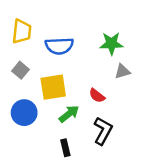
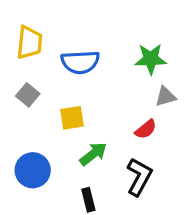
yellow square: (53, 87) -> (72, 118), size x0.7
red semicircle: (97, 96) -> (146, 129), moved, turned -77
blue circle: (24, 113) -> (33, 170), moved

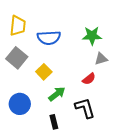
gray square: (28, 95) -> (17, 58), size x1.5
yellow square: (72, 118) -> (44, 72), turned -35
black L-shape: (139, 177) -> (85, 108), turned -45

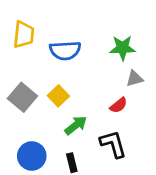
gray square: (17, 58) -> (22, 97), moved
blue circle: (20, 104) -> (32, 156), moved

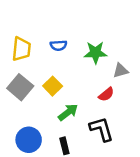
yellow trapezoid: (24, 34) -> (21, 49), moved
green star: (123, 48) -> (96, 53), moved
blue semicircle: (65, 51) -> (58, 45), size x0.6

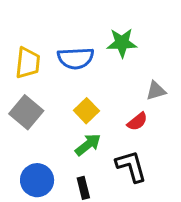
blue semicircle: (58, 45) -> (76, 58), size x1.6
green star: (96, 53) -> (122, 43), moved
yellow square: (53, 86) -> (86, 111), moved

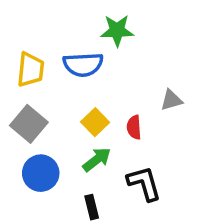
green star: (122, 43) -> (117, 31), moved
red semicircle: (137, 122) -> (134, 127), moved, turned 125
blue circle: (37, 180) -> (41, 173), moved

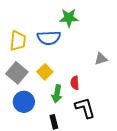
yellow square: (95, 122) -> (45, 72), moved
red semicircle: (134, 127) -> (75, 83), moved
green arrow: (97, 160) -> (57, 94), turned 138

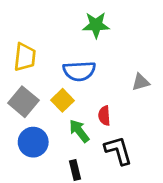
blue semicircle: (49, 38) -> (79, 71), moved
green arrow: (57, 94) -> (79, 131), turned 132

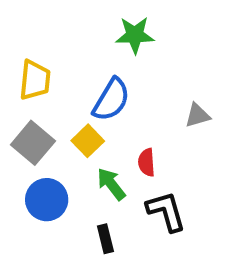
blue semicircle: (79, 71) -> (111, 100), turned -56

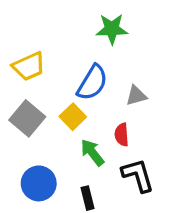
yellow trapezoid: (35, 80) -> (29, 66), turned 60
gray triangle: (197, 115) -> (136, 96), moved
blue circle: (47, 200) -> (39, 183), moved

